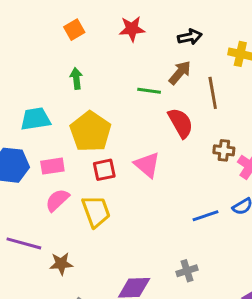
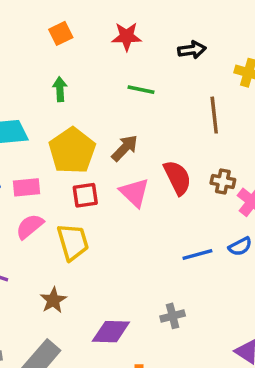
brown arrow: (180, 73) -> (125, 148), moved
green line: (149, 91) -> (141, 90), moved
red semicircle: (181, 123) -> (177, 178), moved
brown star: (61, 264) -> (53, 300), moved, turned -30

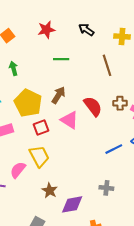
black arrow: (192, 50) -> (86, 30), turned -126
pink semicircle: (30, 226) -> (18, 170), moved
brown star: (53, 300) -> (50, 191), moved
gray cross: (173, 316) -> (106, 188), turned 32

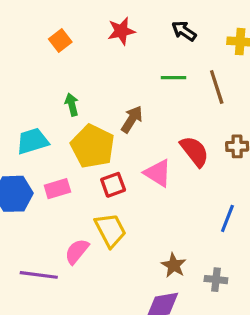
green line: (61, 59) -> (173, 78), moved
green arrow: (14, 68) -> (72, 105), moved
brown arrow: (58, 95) -> (132, 119), moved
blue line: (114, 149) -> (227, 218), turned -42
brown star: (50, 191) -> (174, 265), moved

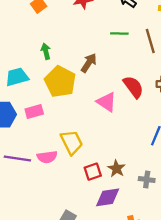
red square: (113, 185) -> (93, 172), moved
pink semicircle: (77, 251) -> (47, 157), turned -138
purple line: (39, 275) -> (17, 159), moved

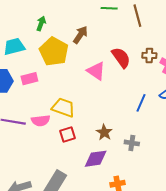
green arrow: (46, 51) -> (41, 23), turned 32
yellow trapezoid: (72, 142) -> (63, 107), turned -45
red square: (93, 172) -> (68, 134), moved

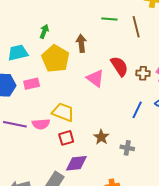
brown arrow: (80, 35) -> (81, 43), turned -42
brown cross: (149, 55) -> (143, 73), moved
purple diamond: (96, 159) -> (76, 163), moved

